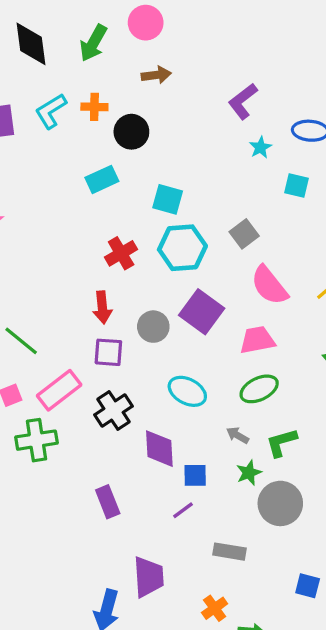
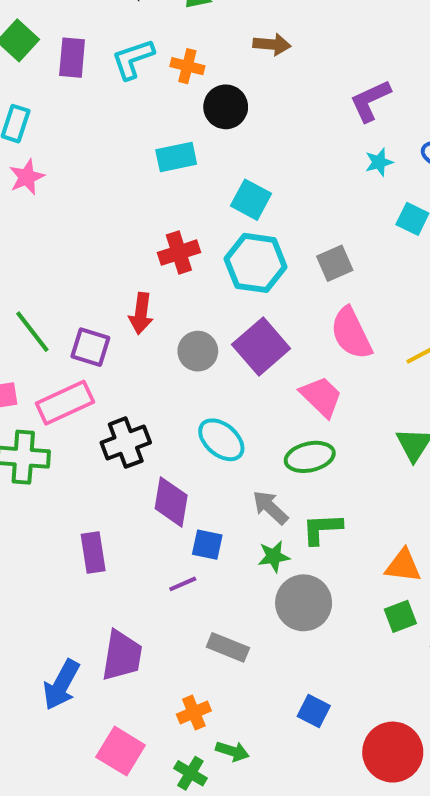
pink trapezoid: (257, 340) -> (321, 397), turned 42
purple square: (108, 352) -> (90, 347), moved
gray arrow: (238, 435) -> (270, 508), size x1.4

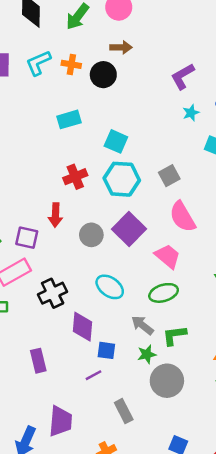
black circle: (226, 107) -> (103, 75), moved
gray rectangle: (228, 647) -> (124, 411), turned 45

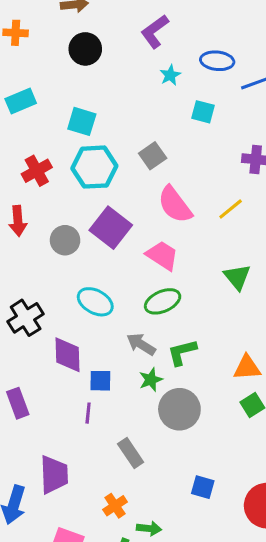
black circle: (103, 75) -> (85, 49), moved
purple line: (94, 375) -> (88, 413), turned -49

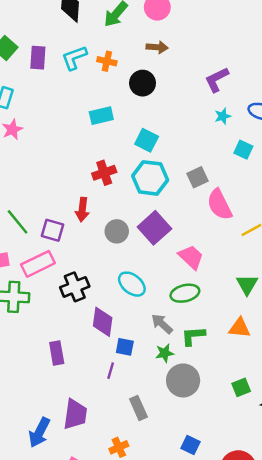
black circle: (85, 49) -> (143, 83), moved
pink semicircle: (175, 205) -> (220, 205), moved
orange triangle: (247, 367) -> (239, 328), moved

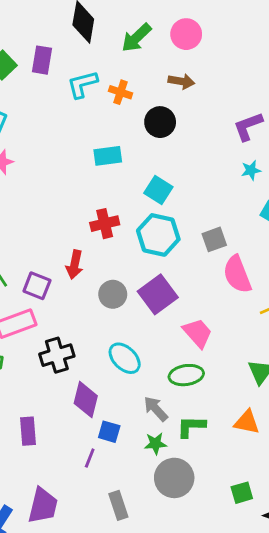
purple rectangle: (38, 58) -> (42, 60), moved

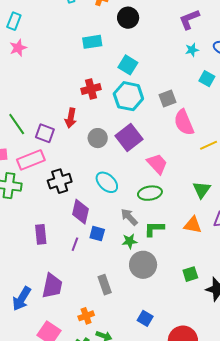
purple line: (90, 458) -> (75, 244), moved

